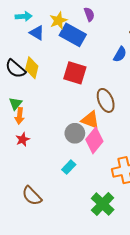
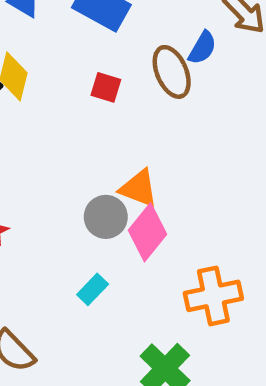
red square: (75, 73) -> (106, 87), size x0.6
brown ellipse: (106, 100) -> (172, 72), moved

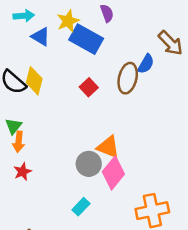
brown ellipse: (172, 72) -> (128, 78), turned 36
red square: (106, 87) -> (89, 87), turned 30

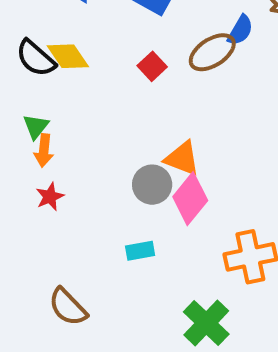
brown ellipse: (128, 78) -> (212, 52), turned 44
yellow diamond: (34, 81) -> (68, 56), turned -48
cyan rectangle: (81, 207) -> (140, 251), turned 36

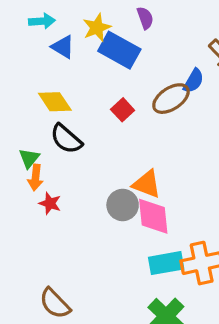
black semicircle: (36, 58) -> (66, 139), moved
red star: (50, 197) -> (50, 203), moved, turned -30
pink diamond: (190, 199) -> (153, 216), turned -45
cyan rectangle: (140, 251) -> (166, 263), moved, size x1.5

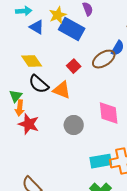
orange triangle: (147, 184) -> (62, 90), moved
red star: (50, 203) -> (29, 124), size x1.5
pink diamond: (153, 216) -> (109, 113), moved

